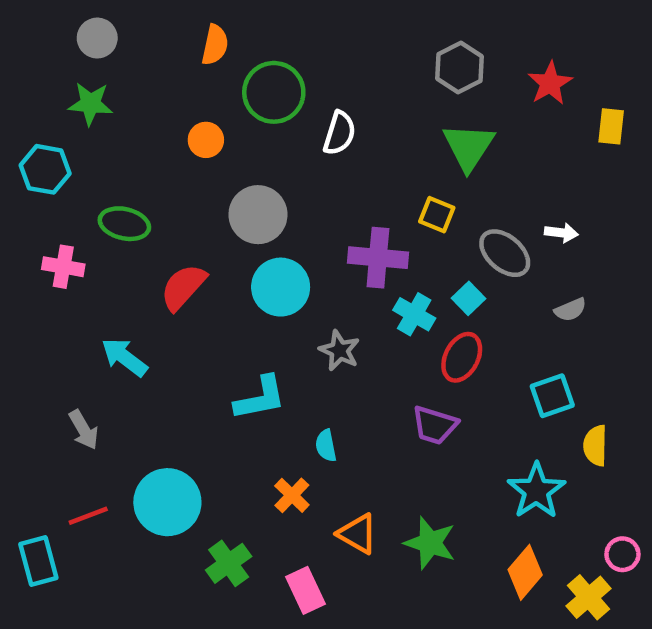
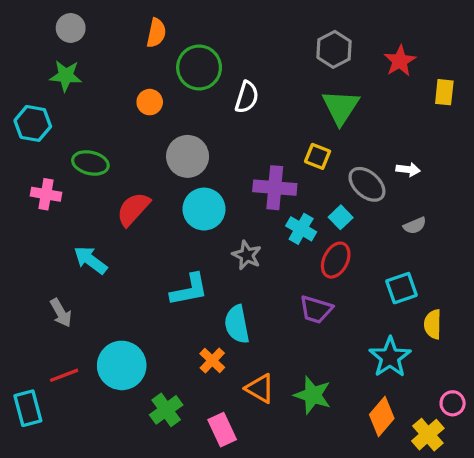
cyan semicircle: (326, 446) -> (237, 324), size x1.6

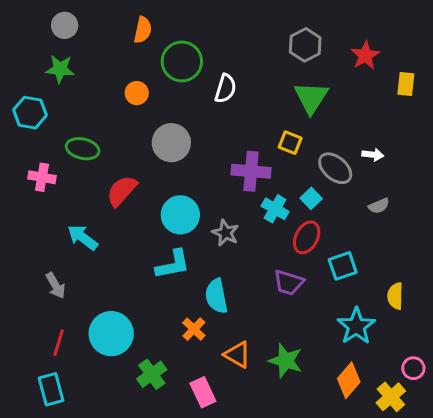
cyan circle: (204, 209) -> (180, 215), moved
cyan square: (402, 288) -> (343, 266), moved
red line: (64, 375) -> (59, 343), turned -52
cyan rectangle: (28, 408) -> (51, 389), moved

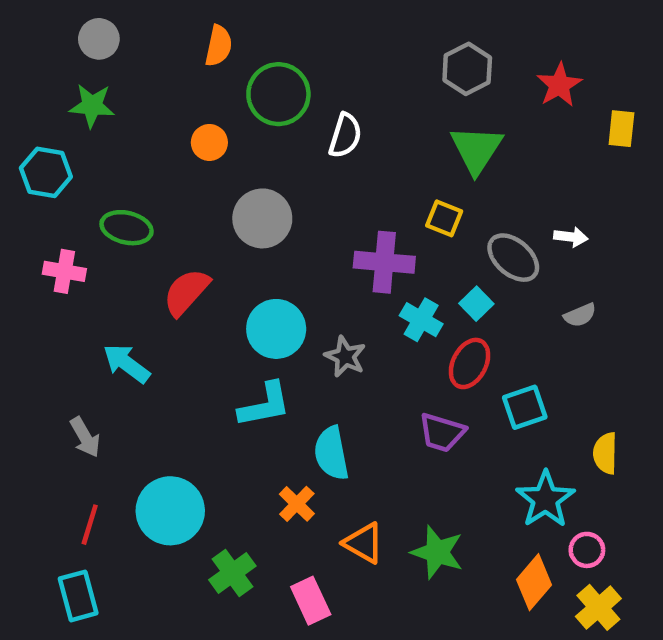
pink circle: (413, 368) -> (587, 550), moved

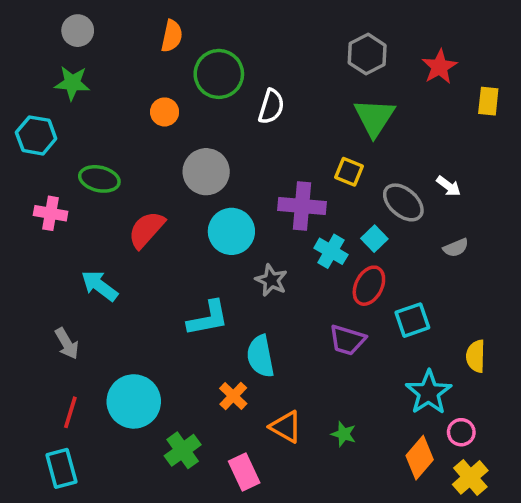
white arrow: (571, 237) -> (449, 186), turned 30
cyan circle: (276, 329) -> (231, 231), moved
green star: (437, 552) -> (344, 434), size x0.6

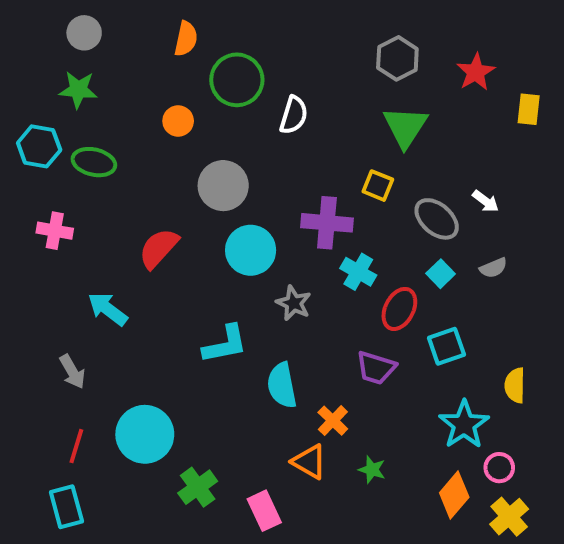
green ellipse: (99, 179) -> (94, 162), moved
cyan square: (374, 239) -> (441, 274), moved
orange cross: (233, 396) -> (333, 421), moved

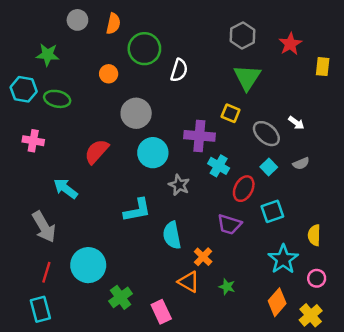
gray circle: (84, 33) -> (77, 20), moved
gray arrow: (72, 372) -> (44, 227), size x1.5
pink circle: (499, 468) -> (317, 278), moved

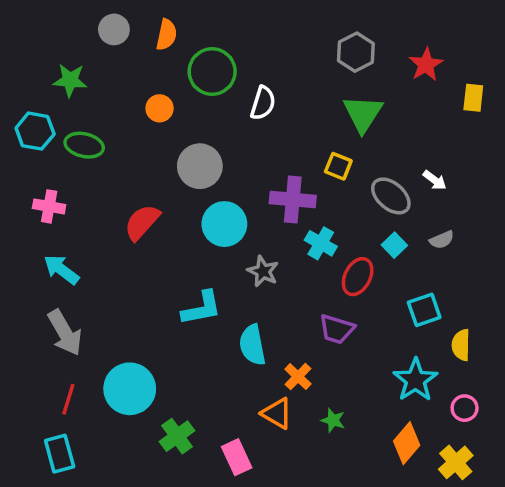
cyan arrow: (66, 189) -> (61, 270), moved
cyan square: (272, 211) -> (424, 310), moved

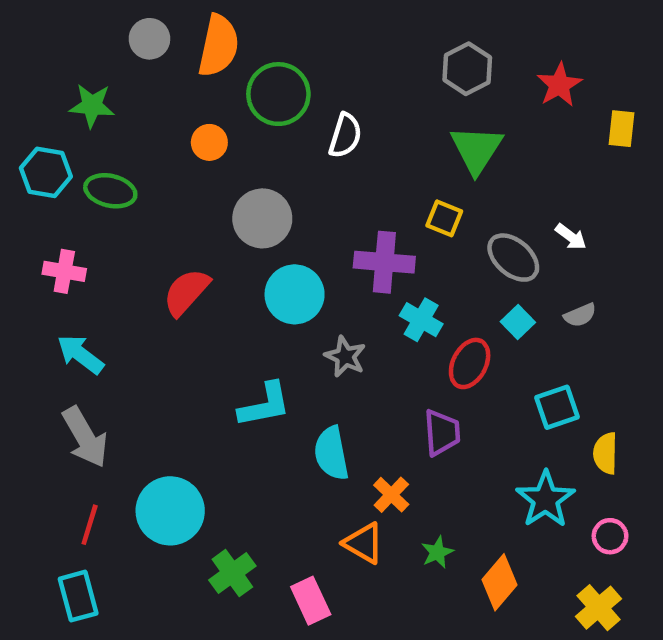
orange semicircle: (167, 35) -> (219, 46), size x1.5
purple trapezoid: (337, 329) -> (442, 433), turned -111
green star: (333, 420) -> (437, 552), turned 30
orange diamond: (407, 443) -> (499, 582), moved

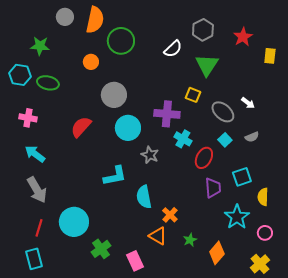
white semicircle: (345, 136) -> (173, 49), moved, turned 30
purple trapezoid: (442, 433) -> (213, 188), moved

